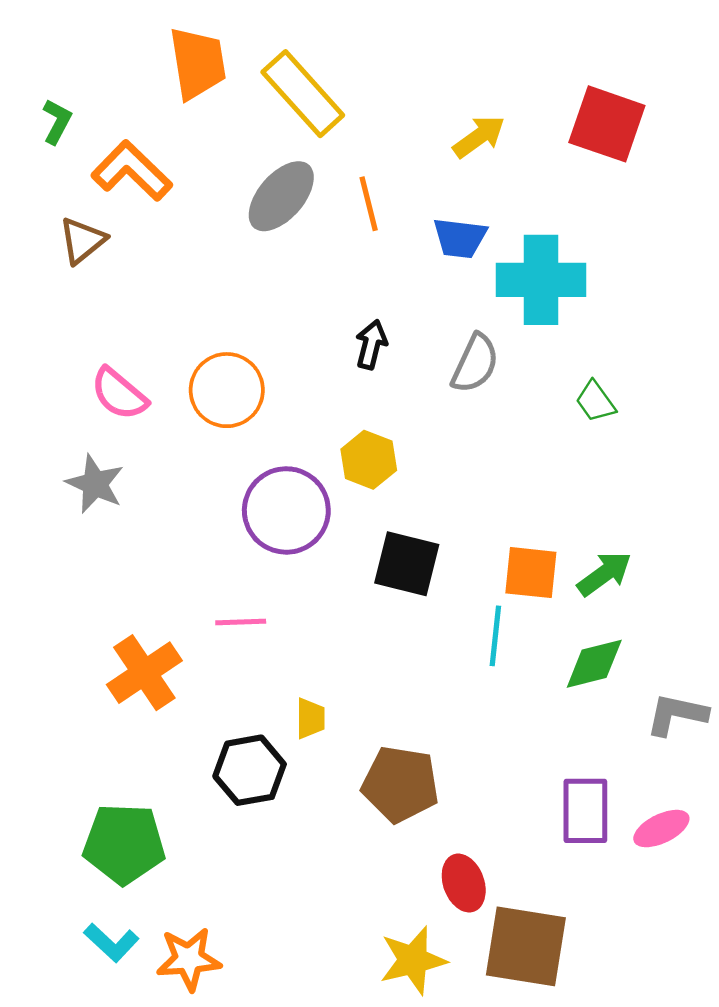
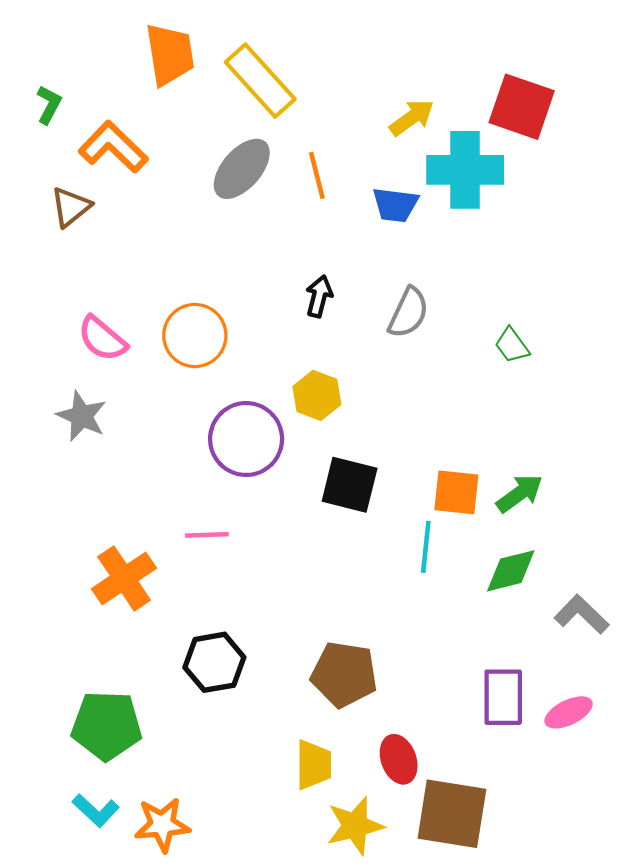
cyan cross: (541, 280) -> (465, 170), moved
gray L-shape: (677, 714) -> (582, 614), turned 32
yellow trapezoid: (310, 718) -> (314, 765), moved, size x1.4

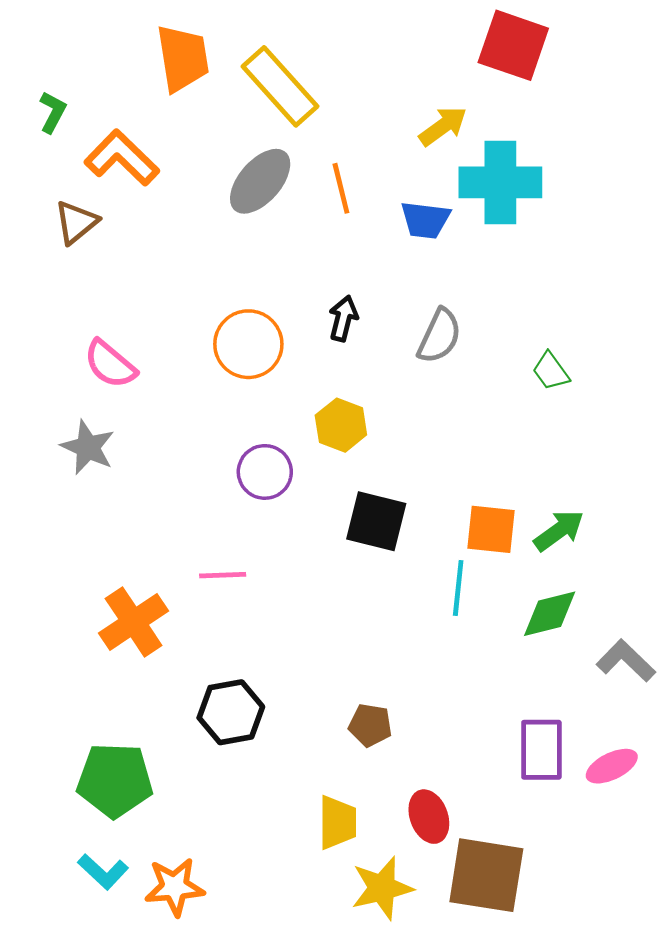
red square: (522, 107) -> (513, 45), moved
orange circle: (195, 335) -> (248, 344), moved
purple circle: (246, 439) -> (265, 472), size x0.7
brown pentagon: (344, 674) -> (370, 725), size x0.6

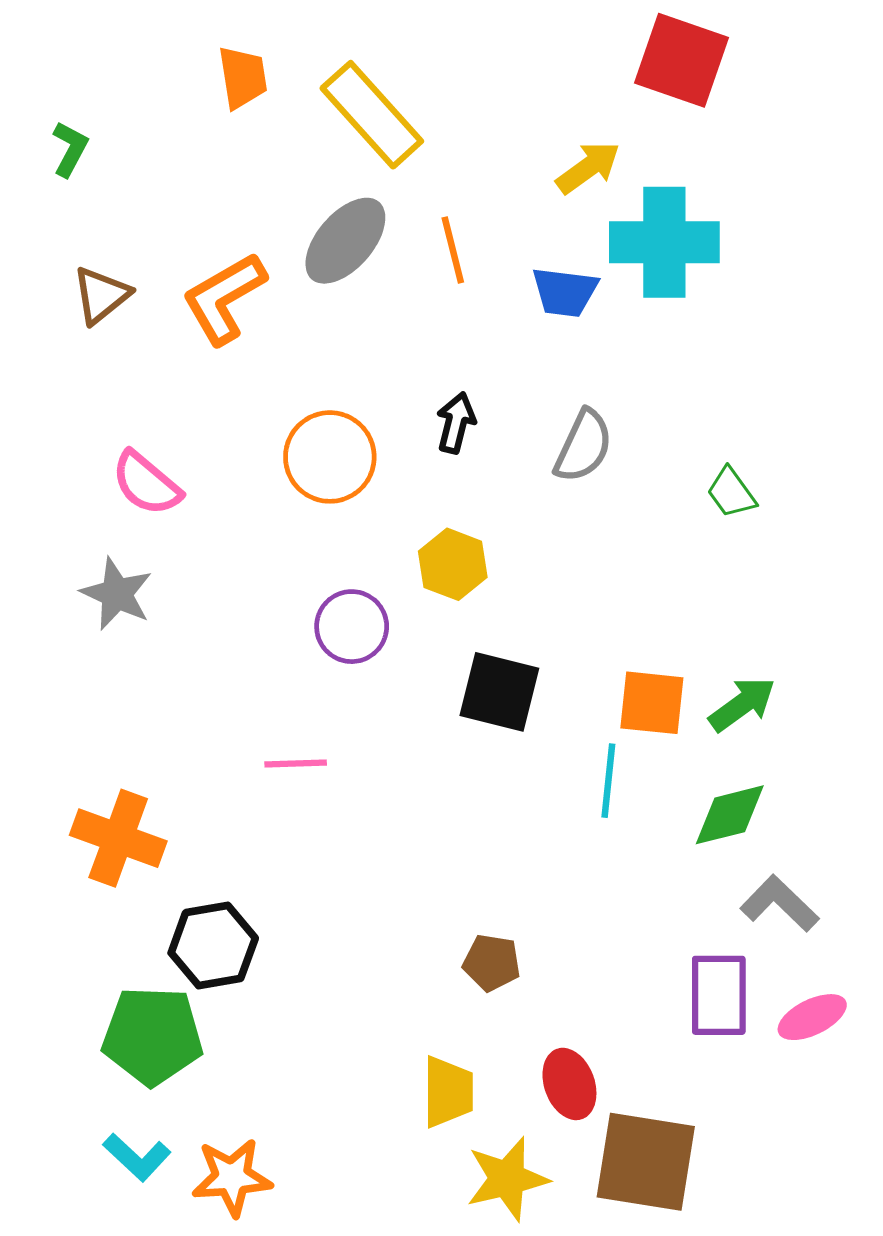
orange trapezoid: (183, 58) -> (243, 77), size x0.7
orange L-shape: (122, 158) -> (224, 298), moved, turned -74
orange cross: (134, 622) -> (118, 838), moved, turned -36
gray L-shape: (626, 661) -> (780, 904), moved
black hexagon: (231, 712) -> (213, 946), moved

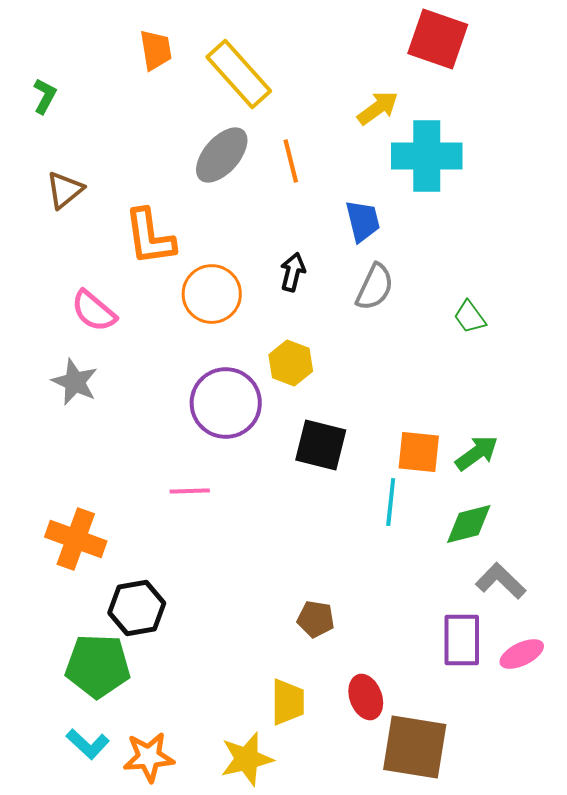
blue trapezoid: (565, 292) -> (363, 221), moved, turned -111
orange L-shape: (224, 298) -> (150, 237), moved, turned -68
purple circle: (352, 627) -> (226, 403), size x1.5
yellow star: (507, 1179) -> (247, 759), moved

